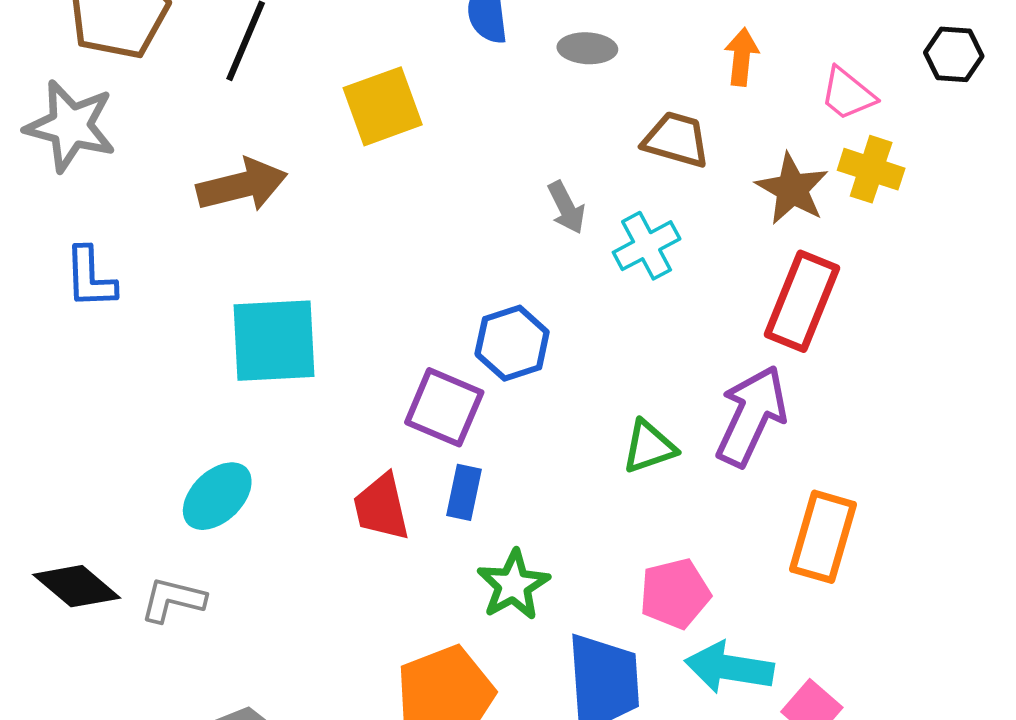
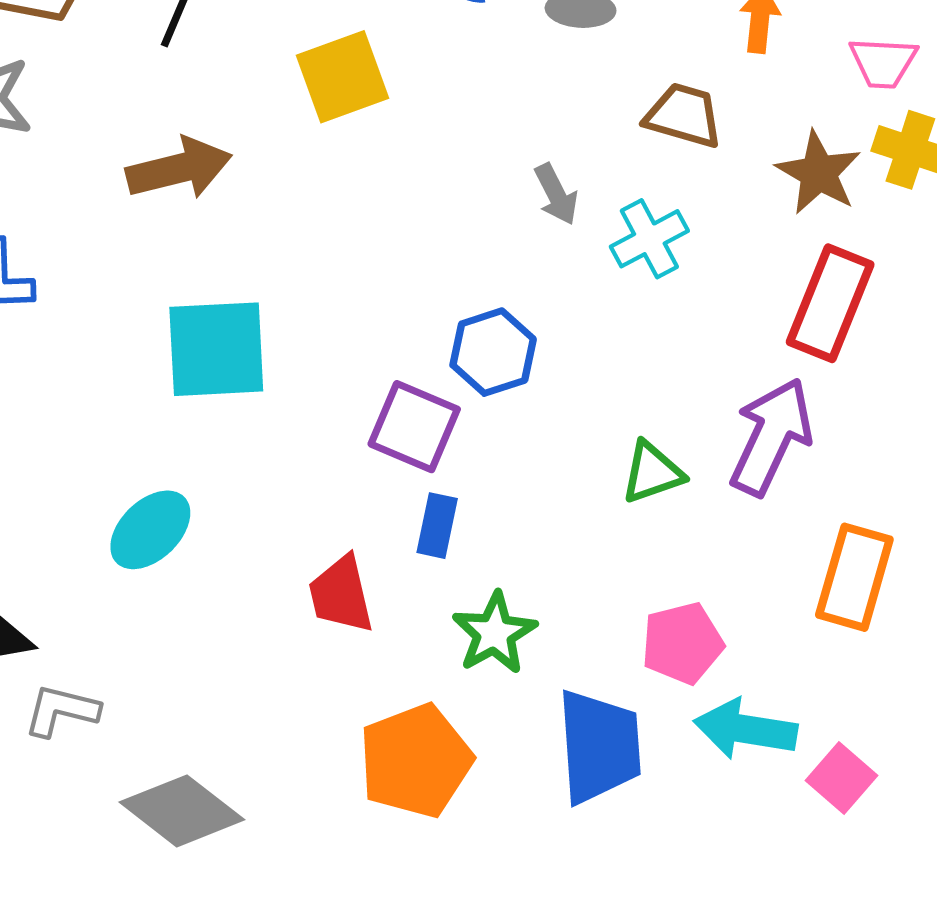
pink trapezoid: (848, 94) -> (883, 62), turned -36
red trapezoid: (381, 507) -> (341, 594), moved
gray L-shape: (173, 600) -> (61, 711), moved

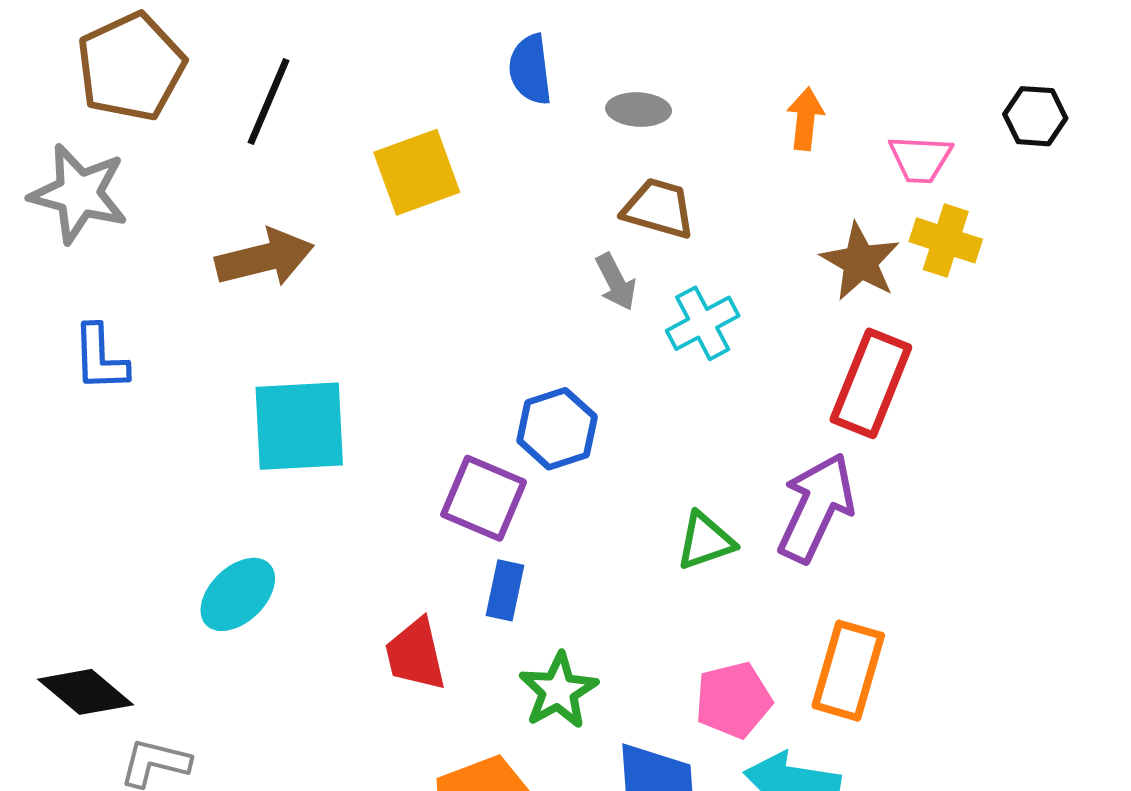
brown trapezoid: (684, 115) -> (659, 208), moved
orange rectangle: (854, 577) -> (848, 671), moved

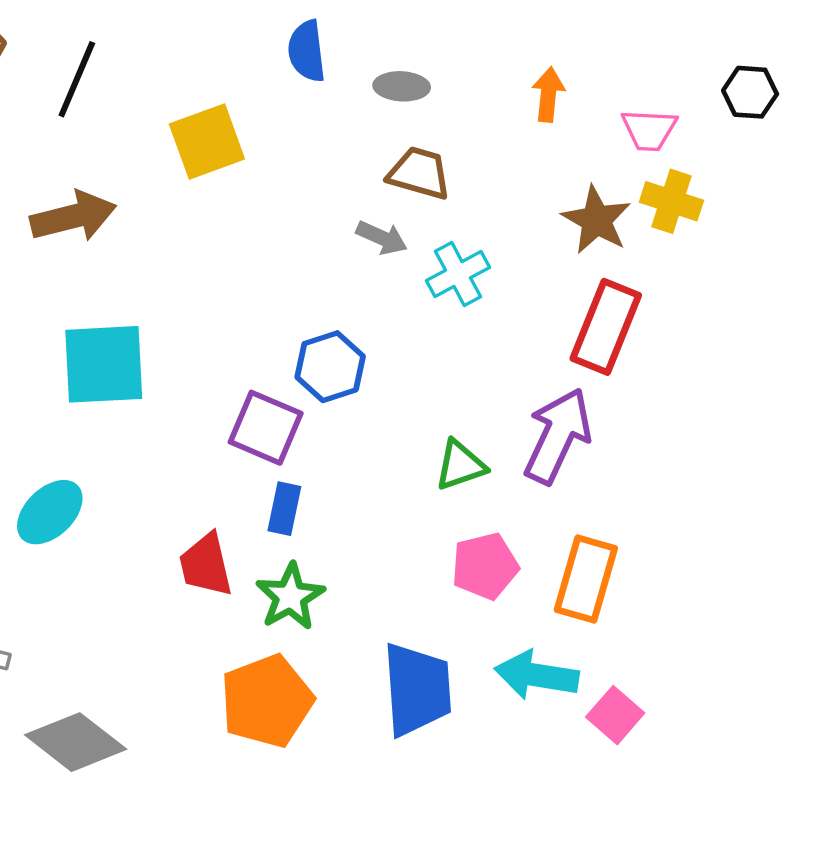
gray arrow: (616, 282) -> (382, 238), turned -39
green star: (558, 691) -> (290, 597), moved
pink pentagon: (733, 700) -> (485, 566), moved

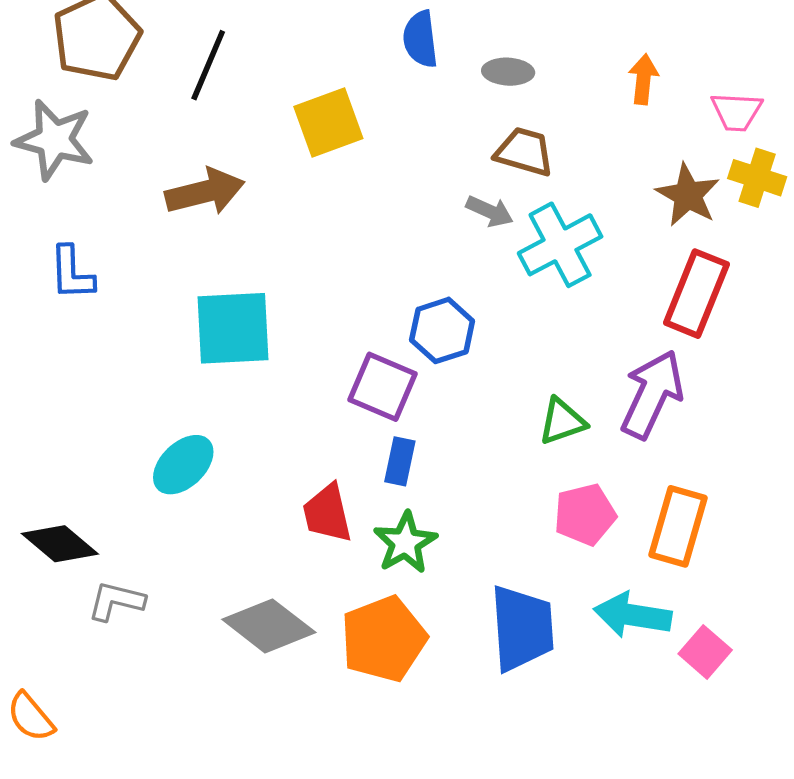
cyan cross: (458, 274) -> (560, 245), size x1.4
gray diamond: (76, 742) -> (269, 626), moved

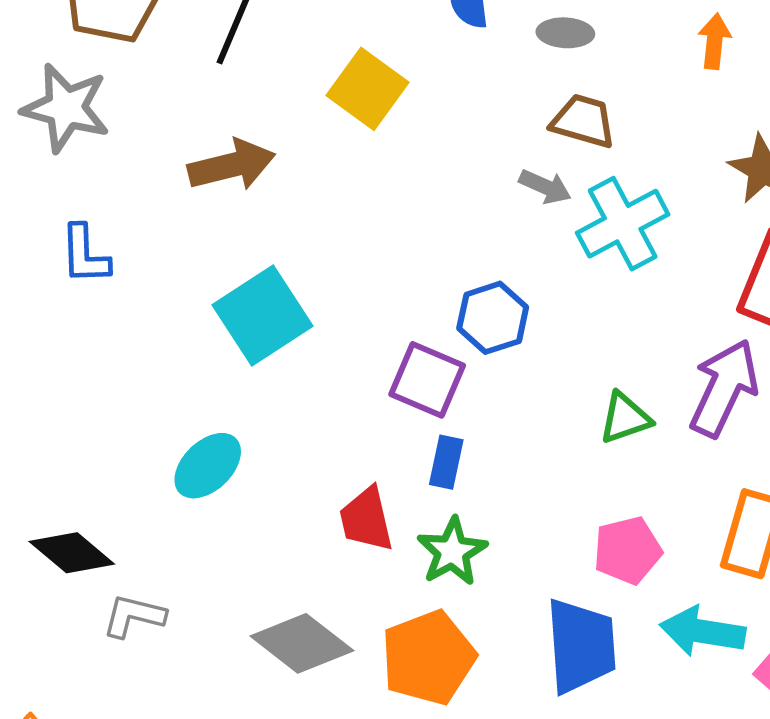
yellow square: (328, 123) -> (367, 89), turned -34
cyan square: (233, 328) -> (263, 315), turned -30
pink pentagon: (585, 514) -> (627, 550), moved

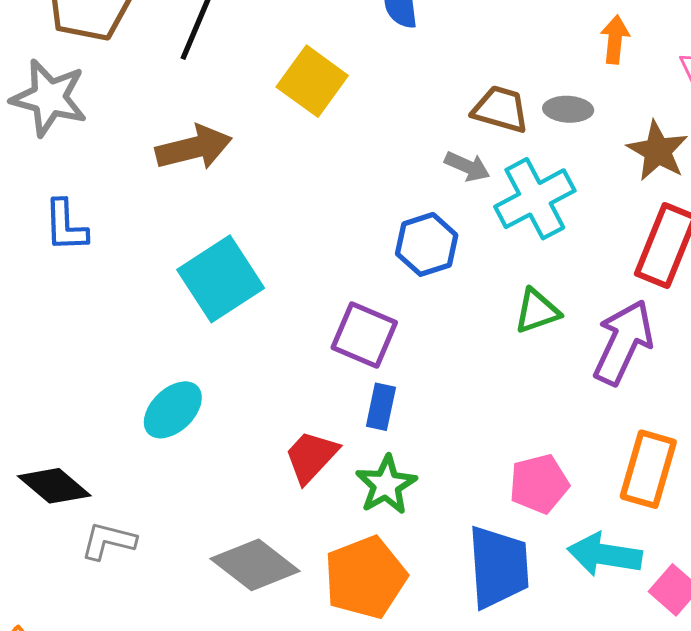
gray ellipse: (565, 33) -> (568, 109), moved
blue hexagon: (493, 318) -> (427, 244), moved
green triangle: (625, 418) -> (537, 311), moved
red trapezoid: (366, 519) -> (311, 457), turned 56

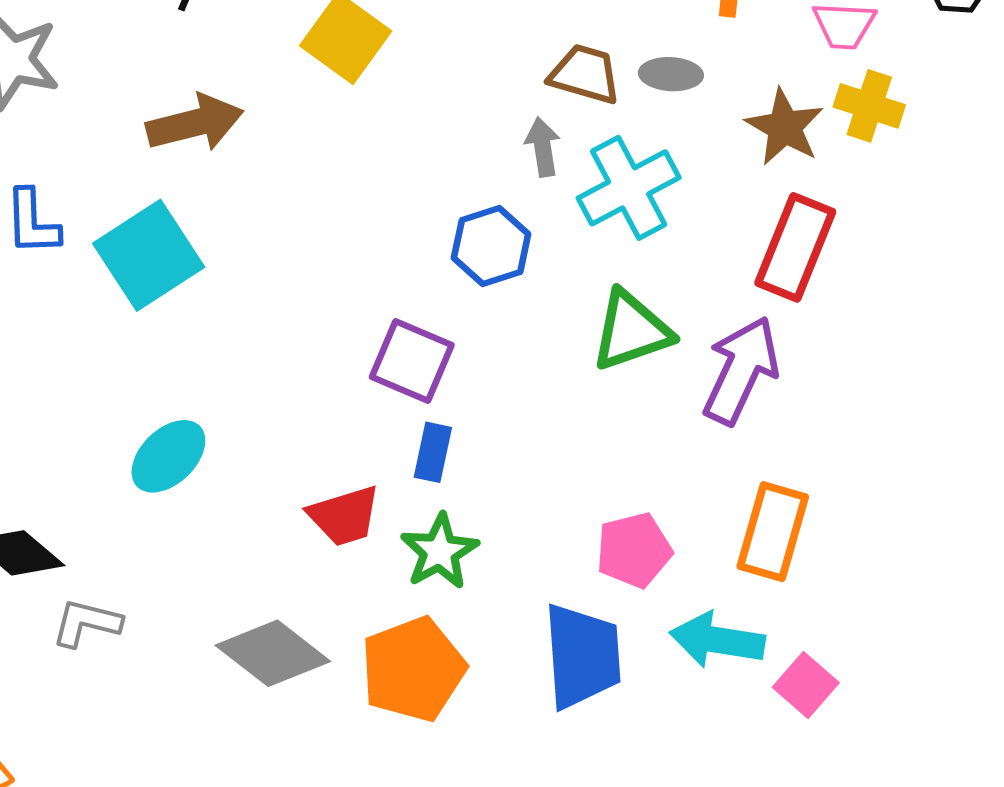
gray arrow: (467, 166) -> (543, 147), turned -123
cyan square: (221, 279) -> (149, 255), moved
green triangle: (537, 311) -> (631, 331), size x1.4
red trapezoid: (311, 457) -> (344, 516), turned -150

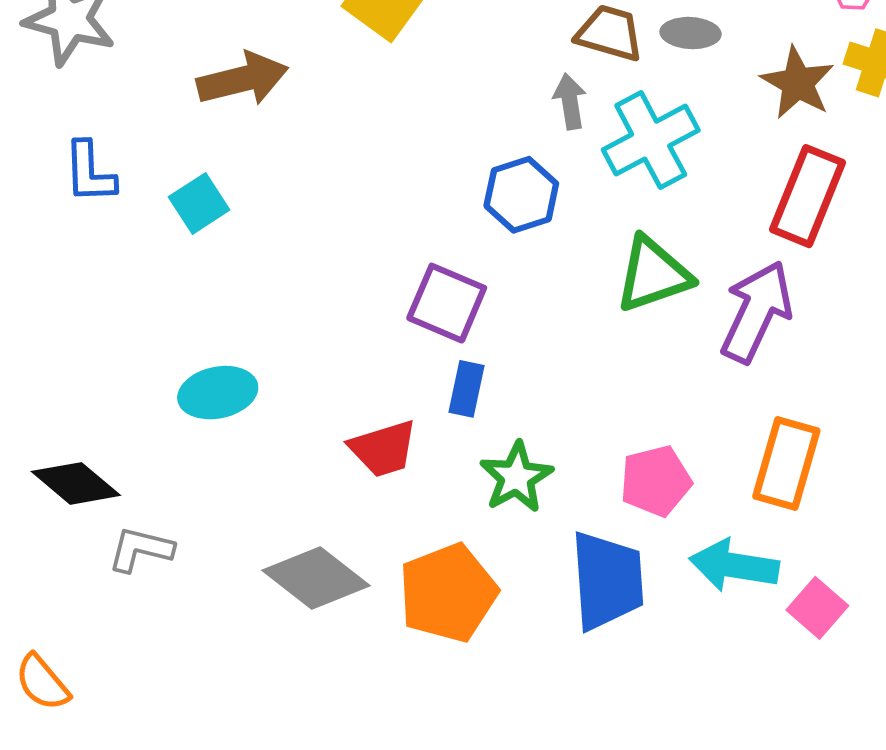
cyan square: (149, 255) -> (199, 203), size x0.6
cyan ellipse: (168, 456) -> (218, 393), turned 32
green star: (440, 551) -> (516, 477), moved

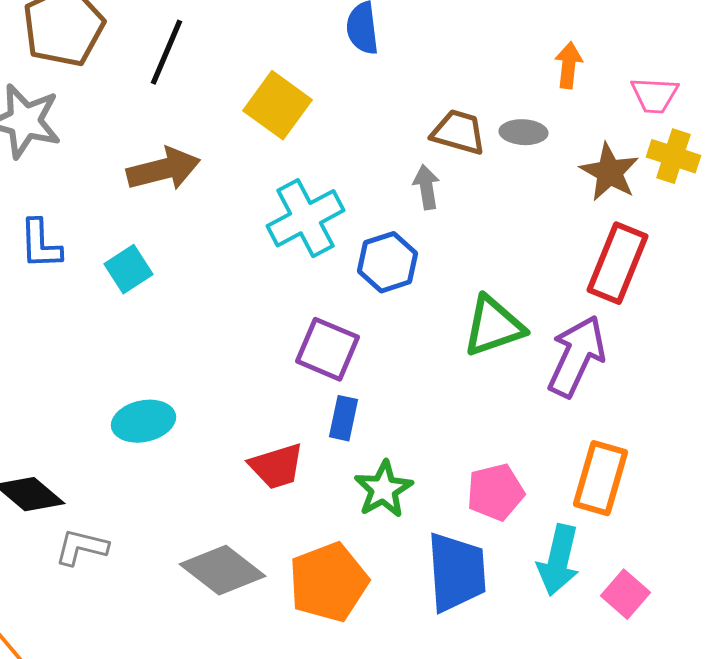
cyan cross: (651, 140) -> (305, 218), moved
cyan arrow: (734, 566) -> (558, 560), turned -86

